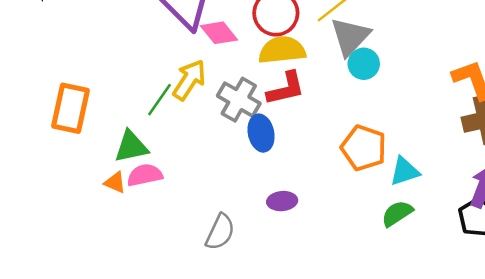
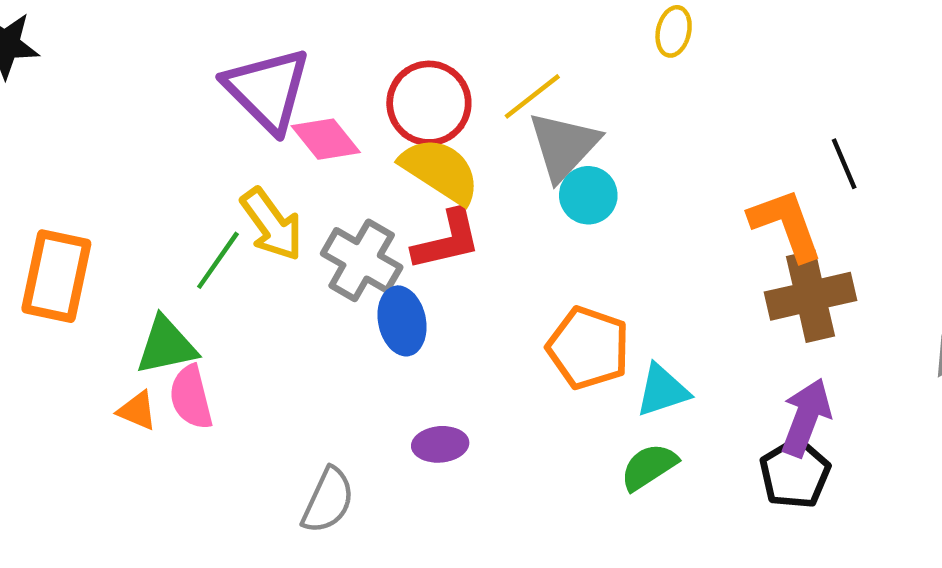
yellow semicircle: (282, 50) -> (440, 171), turned 39
yellow arrow: (189, 80) -> (272, 224), turned 111
pink semicircle: (145, 175) -> (191, 397), turned -92

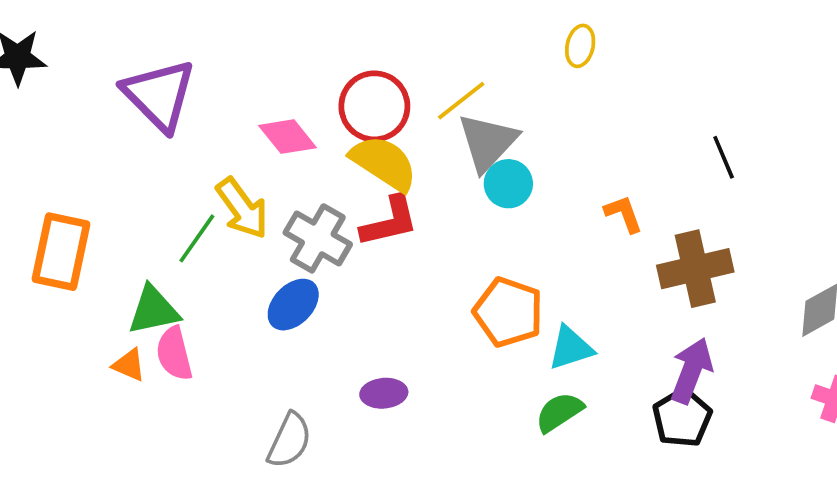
purple triangle: (267, 90) -> (159, 95), moved
orange L-shape: (786, 224) -> (624, 214), moved, size x0.6
blue ellipse: (402, 321) -> (293, 305), moved, turned 56

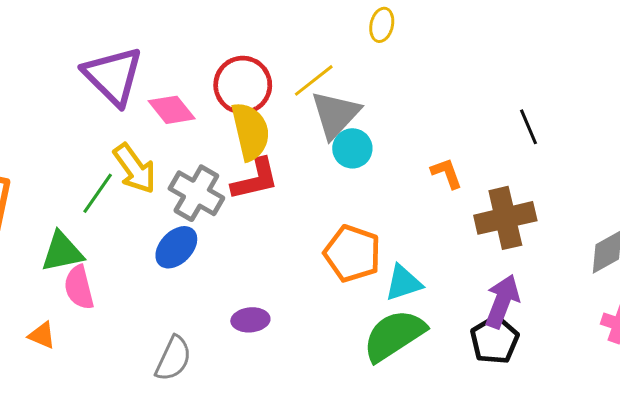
yellow ellipse: (580, 46) -> (382, 25), moved
purple triangle: (159, 95) -> (113, 76), moved
yellow semicircle: (384, 163) -> (250, 131), turned 44
orange triangle: (129, 365) -> (42, 335), moved
green semicircle: (559, 412) -> (394, 335), size x1.6

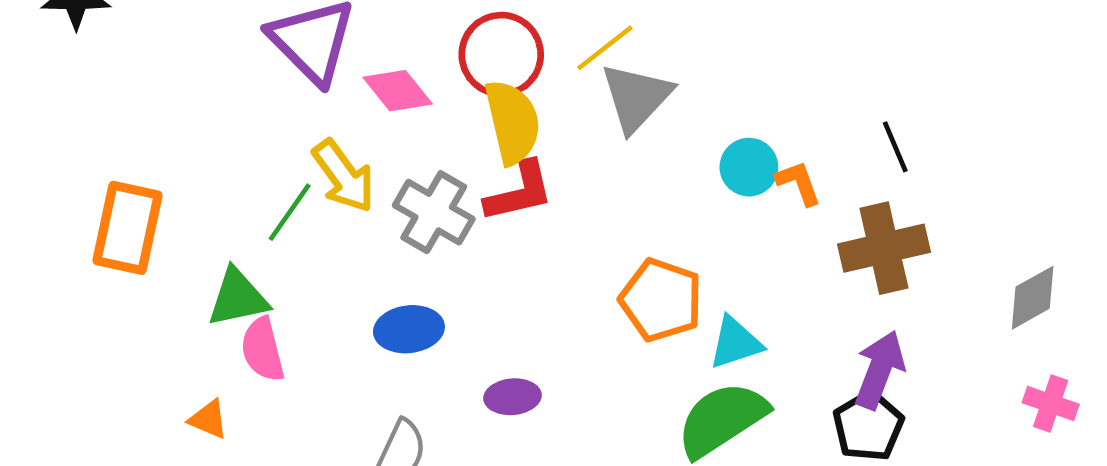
black line: (528, 127) -> (895, 147), moved
cyan circle: (352, 148) -> (749, 167), moved
blue ellipse: (176, 247) -> (409, 329), moved, turned 39

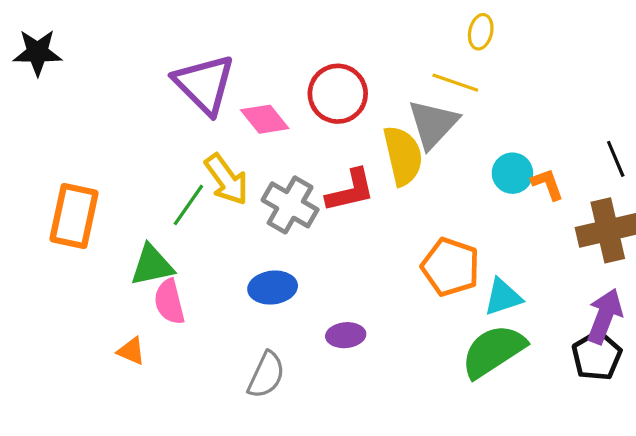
yellow line: (605, 48) -> (455, 83), moved, turned 57
yellow semicircle: (513, 122) -> (403, 156), moved

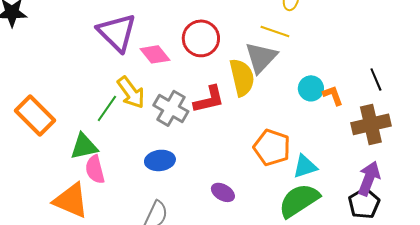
orange rectangle: (74, 216) -> (35, 115), turned -57
purple ellipse: (346, 335) -> (223, 192), moved, turned 35
orange triangle: (131, 351) -> (71, 200), size x2.0

